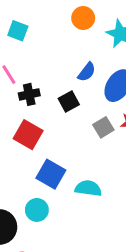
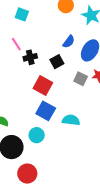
gray square: (103, 127) -> (81, 79), turned -32
red square: (28, 135) -> (43, 86), moved

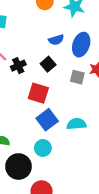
blue semicircle: (69, 42) -> (56, 40), turned 48
blue square: (46, 111) -> (47, 120), turned 36

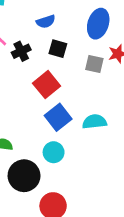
blue semicircle: (56, 40) -> (46, 22), moved
black square: (48, 64) -> (58, 49), turned -32
red square: (38, 93) -> (47, 85), turned 35

